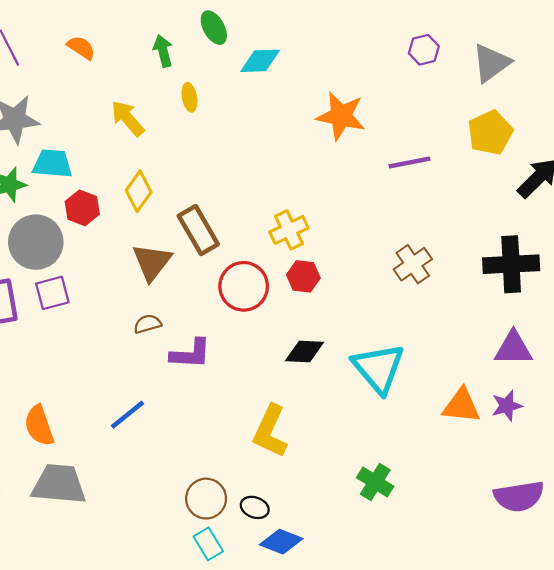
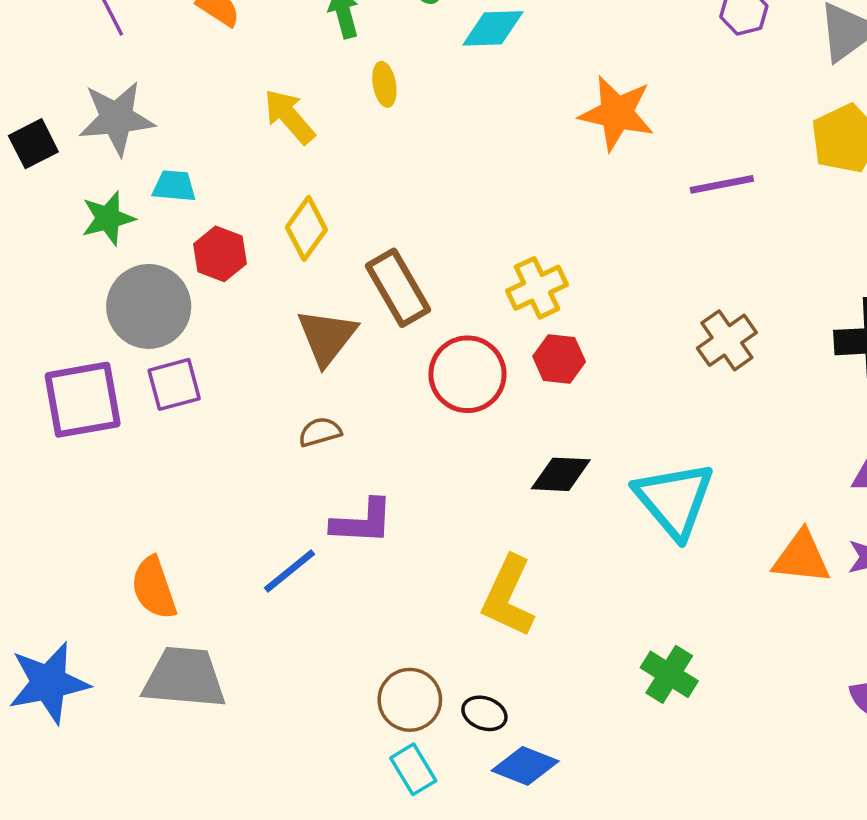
cyan trapezoid: (52, 164) -> (174, 186), size x0.7
purple L-shape: (191, 354) -> (362, 522), moved

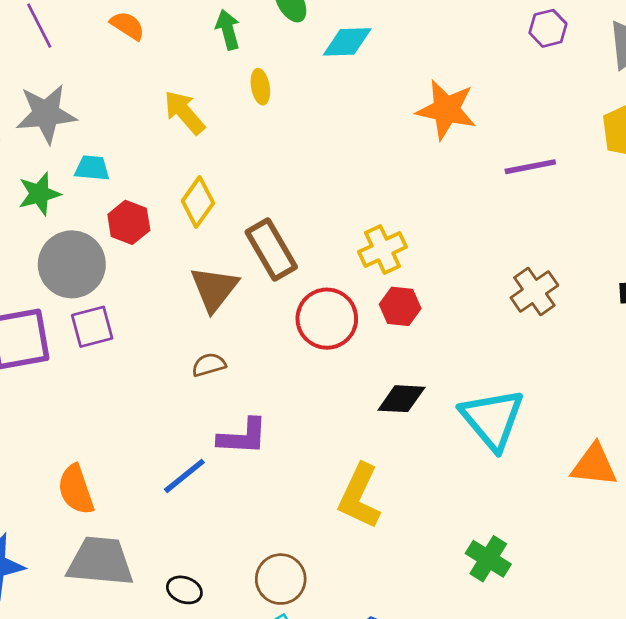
black ellipse: (484, 713) -> (184, 590), moved

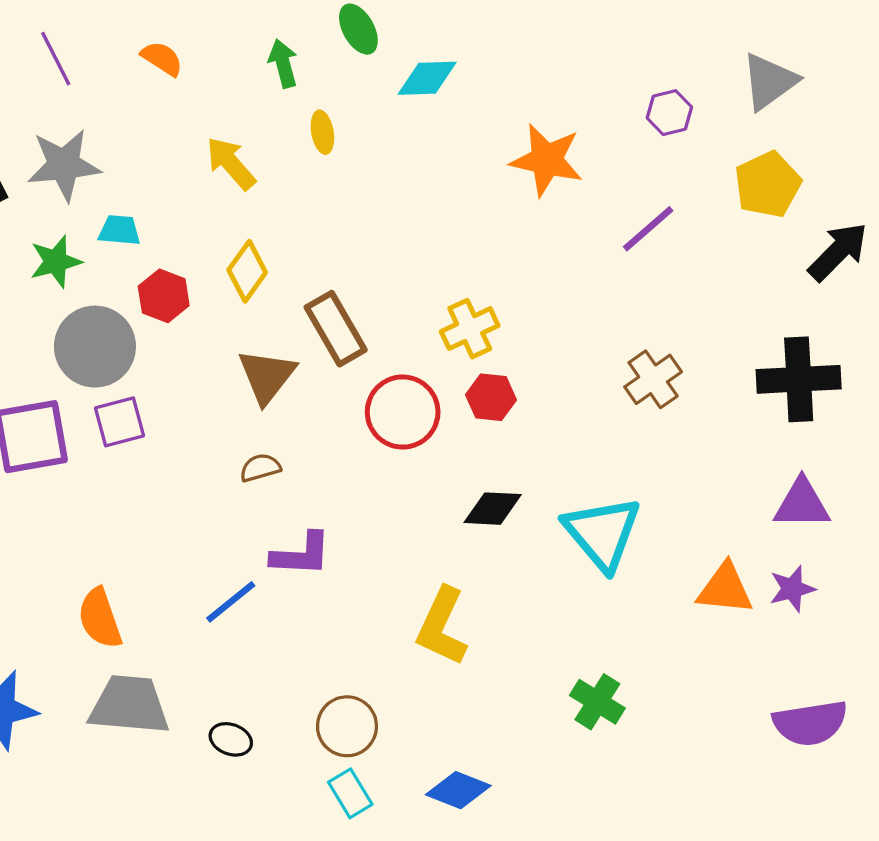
purple hexagon: (548, 28) -> (669, 113), moved
purple line: (530, 167) -> (648, 229), turned -30

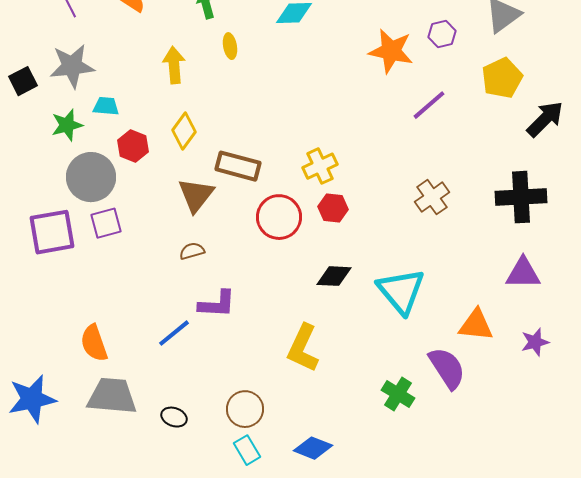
orange star: (547, 160) -> (391, 51), moved
yellow arrow: (231, 163) -> (174, 65), turned 36
brown rectangle: (336, 329) -> (238, 166), turned -45
purple star: (792, 589) -> (535, 342), moved
purple semicircle: (810, 723) -> (447, 368), moved, turned -114

